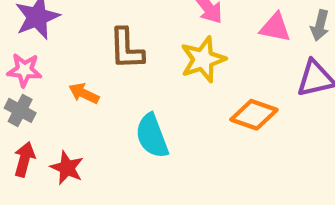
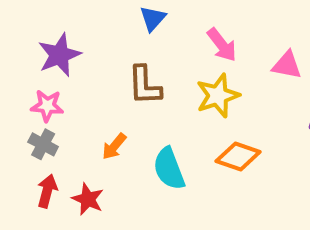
orange arrow: (84, 93) -> (114, 146), moved, turned -76
orange diamond: (254, 115) -> (238, 156), moved

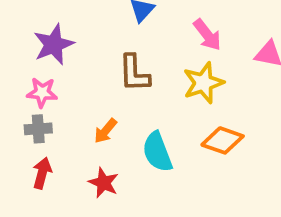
gray cross: (43, 144) -> (38, 129), turned -32
red star: (88, 199) -> (104, 183), moved

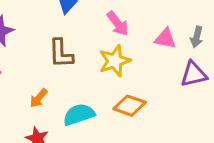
cyan semicircle: (157, 152) -> (79, 115), turned 92

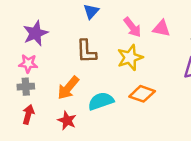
pink triangle: (165, 38) -> (161, 28), moved
orange arrow: (39, 98) -> (68, 88), size x1.5

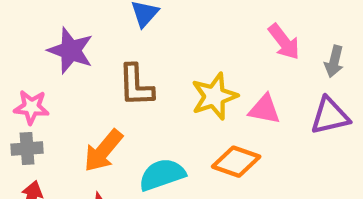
pink arrow: (132, 27) -> (284, 42), moved
pink triangle: (161, 28) -> (264, 109), moved
purple star: (35, 33) -> (71, 51), moved, turned -30

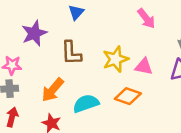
pink arrow: (284, 42) -> (146, 18), moved
purple star: (71, 51) -> (34, 33), turned 30

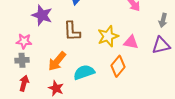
purple star: (34, 33) -> (42, 15), turned -30
orange diamond: (128, 96) -> (118, 66), turned -70

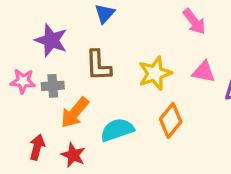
pink triangle: (131, 42) -> (204, 72), moved
gray cross: (22, 60) -> (53, 86), moved
red arrow: (24, 83) -> (37, 147), moved

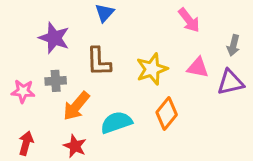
pink star: (23, 81) -> (23, 91), moved
red arrow: (37, 147) -> (26, 143), moved

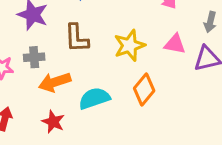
orange arrow: (76, 106) -> (55, 82), turned 32

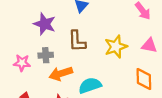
orange diamond: (144, 89) -> (144, 79), moved, turned -40

